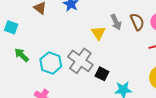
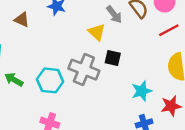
black square: (102, 74) -> (113, 58), moved

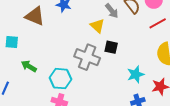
brown triangle: (22, 20) -> (35, 16), size x1.5
cyan hexagon: (50, 80) -> (61, 79), moved

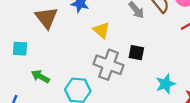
brown triangle: (35, 16) -> (46, 18), turned 30
yellow triangle: (97, 26) -> (101, 30), moved

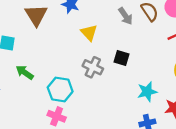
gray cross: (108, 65) -> (93, 67), size x0.7

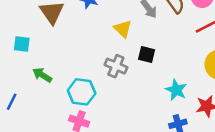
yellow triangle: (89, 33) -> (123, 29), moved
cyan star: (147, 92) -> (176, 90), turned -30

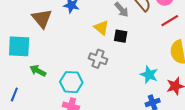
cyan square: (22, 44) -> (19, 46), size x1.6
black square: (147, 55) -> (121, 36), moved

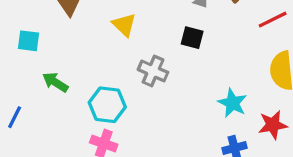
yellow triangle: (101, 28) -> (124, 25), moved
cyan square: (19, 46) -> (29, 41), size x0.6

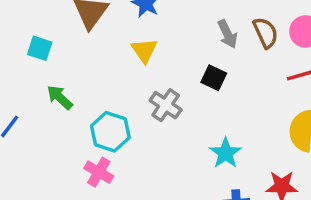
cyan star: (233, 103) -> (226, 153), moved

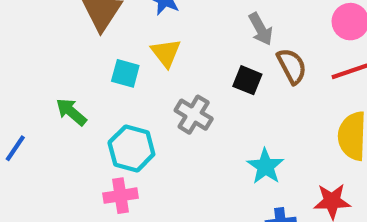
brown semicircle: (266, 33) -> (292, 66), moved
cyan square: (40, 48) -> (125, 73), moved
pink cross: (99, 172) -> (121, 196), turned -36

